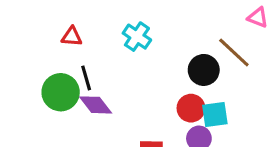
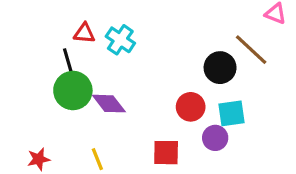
cyan cross: (137, 37) -> (120, 40), moved
black line: (86, 78) -> (68, 61), moved
red circle: (191, 108) -> (191, 107), moved

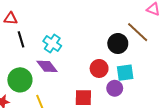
red triangle: (84, 33) -> (11, 19), moved
cyan cross: (120, 40) -> (52, 43), moved
green circle: (73, 90) -> (20, 80), moved

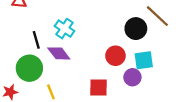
black line: (21, 39) -> (36, 40), moved

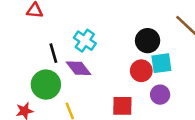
black circle: (136, 29) -> (148, 41), moved
cyan square: (144, 60) -> (161, 63), moved

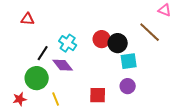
black line: (53, 53) -> (43, 53), turned 49
red circle: (141, 71) -> (102, 39), moved

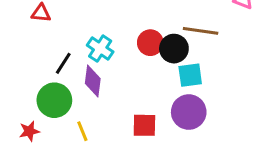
brown line: (150, 32) -> (201, 31), moved, turned -35
purple diamond: (63, 65) -> (93, 81), turned 45
purple circle: (128, 86) -> (189, 112), size x1.5

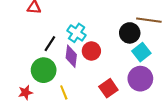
red circle: (150, 43) -> (91, 51), moved
cyan square: (190, 75) -> (141, 52), turned -30
red square: (144, 125) -> (108, 88), turned -36

